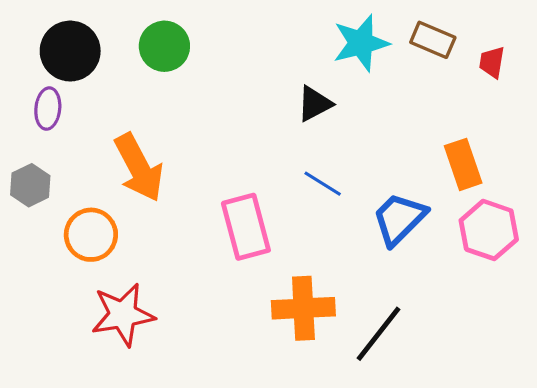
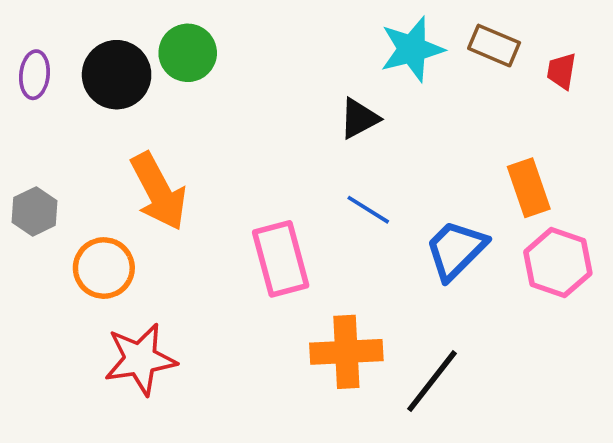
black circle: (70, 51) -> (117, 75), moved
purple ellipse: (48, 109) -> (35, 75), moved

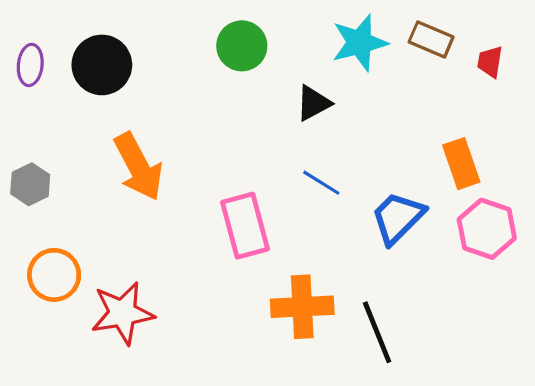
green circle: (188, 53) -> (242, 46), moved
orange circle: (104, 268) -> (54, 275), moved
black line: (432, 381) -> (377, 332), turned -60

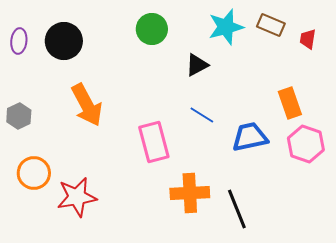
blue trapezoid: (398, 218) -> (250, 137), turned 33

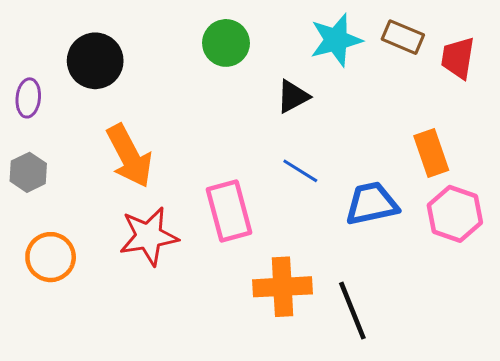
red trapezoid: (308, 39) -> (458, 58), size x1.4
purple ellipse: (19, 41) -> (28, 98), moved
red star: (77, 197) -> (149, 236), moved

